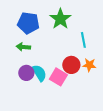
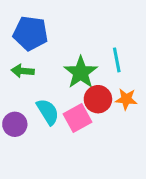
green star: (60, 19) -> (81, 73), moved
purple circle: (26, 73) -> (15, 124), moved
pink square: (58, 77) -> (78, 118), turned 30

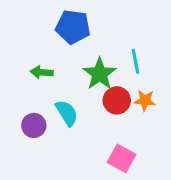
blue pentagon: (30, 33) -> (73, 27), moved
pink square: (78, 118) -> (121, 158), moved, turned -32

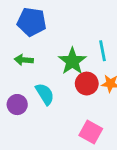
blue pentagon: (73, 27) -> (32, 22), moved

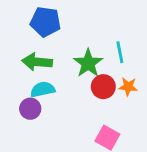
green arrow: (24, 60) -> (37, 62), size x1.5
cyan semicircle: (45, 94) -> (43, 89), moved, turned -70

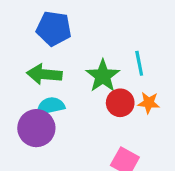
purple circle: (30, 109) -> (36, 128), size x1.5

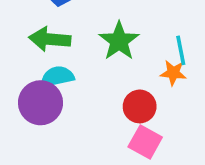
cyan line: (139, 63) -> (181, 50), moved
red circle: (120, 103) -> (140, 106), moved

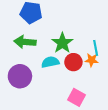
cyan semicircle: (57, 77) -> (50, 62), moved
red circle: (140, 106) -> (73, 62), moved

